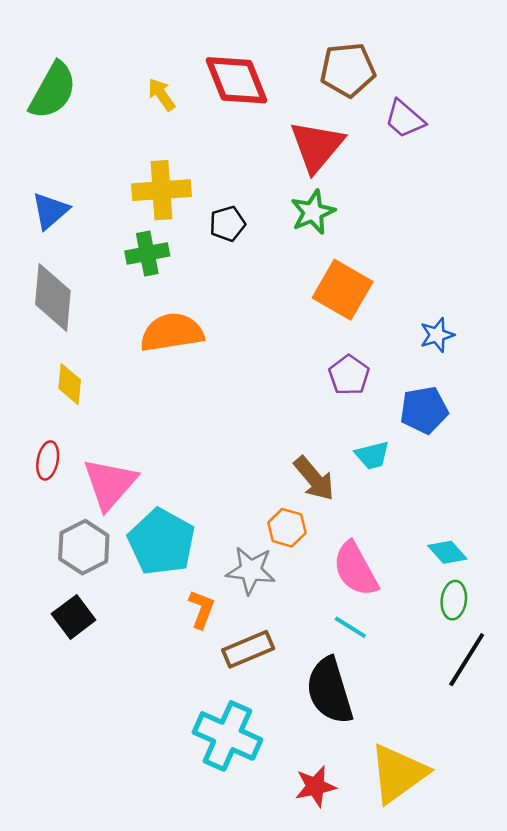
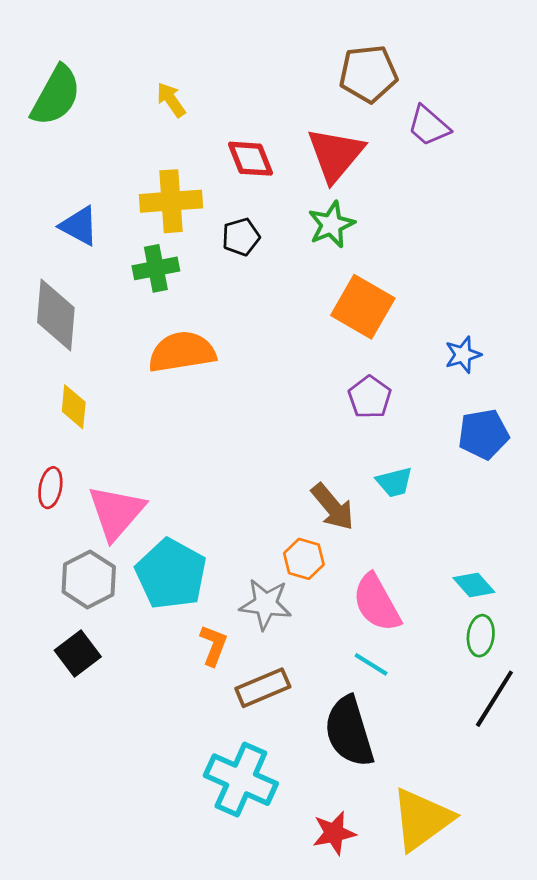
red diamond: (236, 80) -> (250, 159), moved, size x0.7
blue triangle: (50, 211) -> (79, 226), moved, turned -51
blue pentagon: (424, 410) -> (483, 434), moved

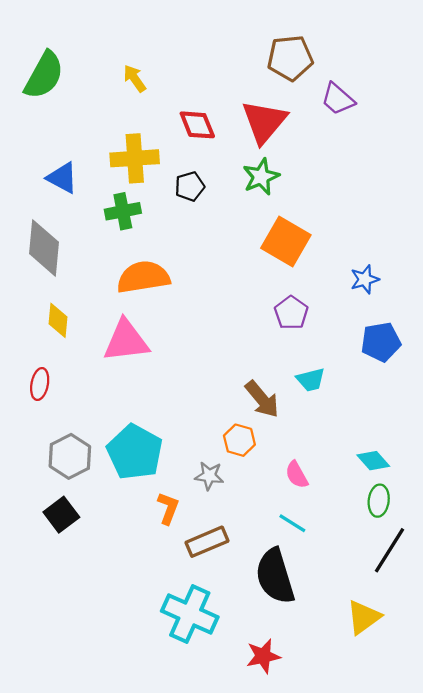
pink triangle: (116, 512) -> (126, 341), moved, turned 42
pink semicircle: (377, 603) -> (297, 475), size x0.6
gray star: (266, 604) -> (209, 476), size x0.7
yellow triangle: (422, 819) -> (364, 617), moved, size x0.7

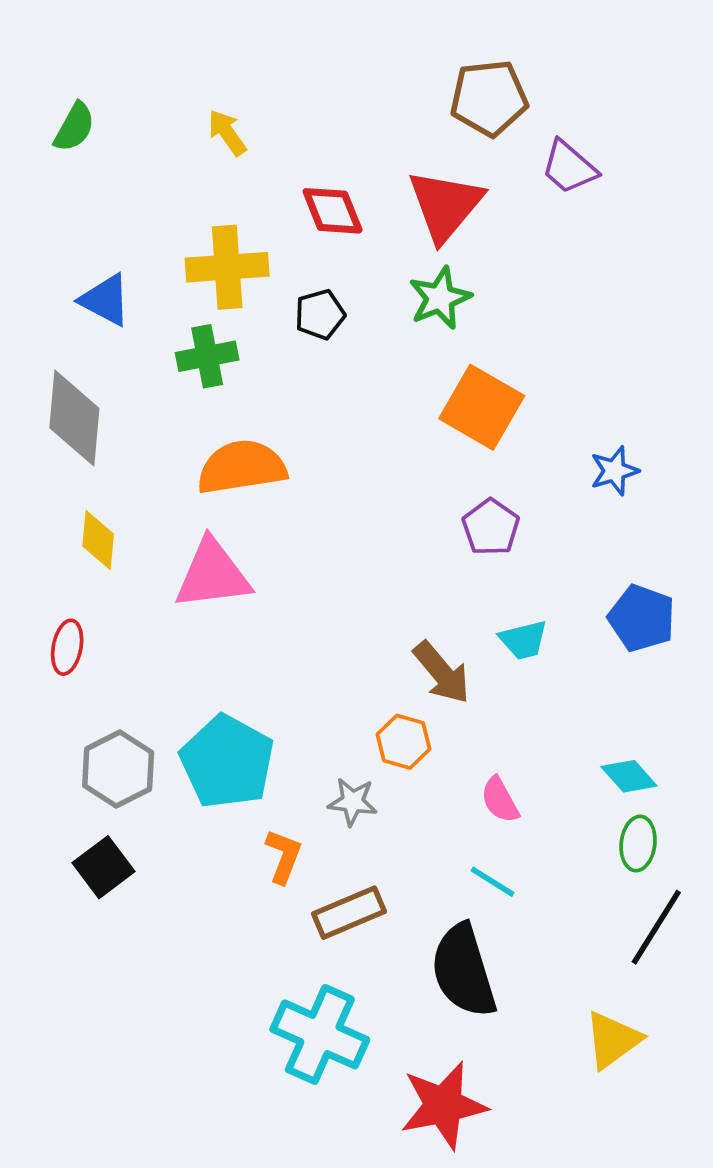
green semicircle: (44, 75) -> (74, 127), size x0.6
blue pentagon: (381, 342) -> (642, 618), moved, turned 30
red star: (263, 656) -> (444, 1105), size x1.5

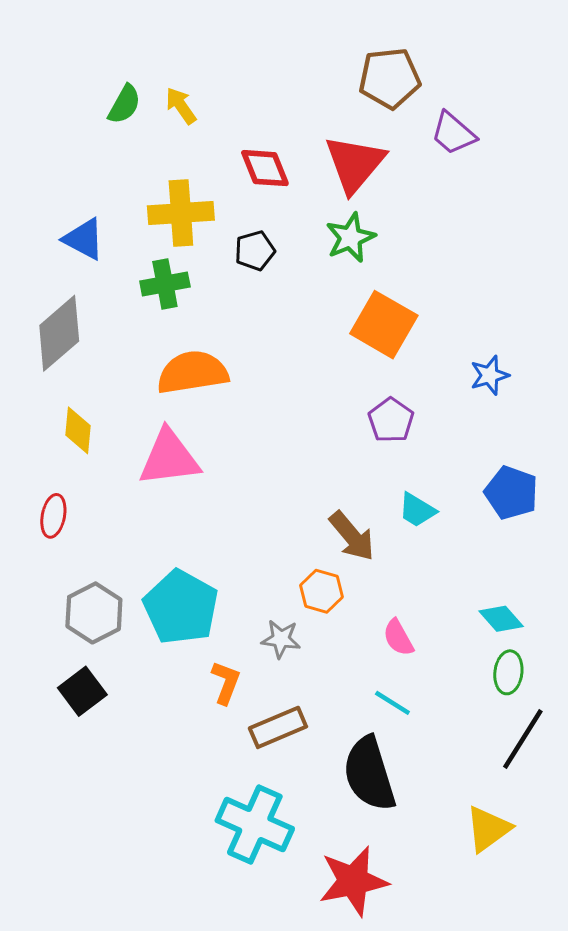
green semicircle: (74, 127) -> (124, 104), moved
gray diamond: (74, 418) -> (59, 333), turned 44
cyan trapezoid: (524, 640) -> (417, 510), turned 45

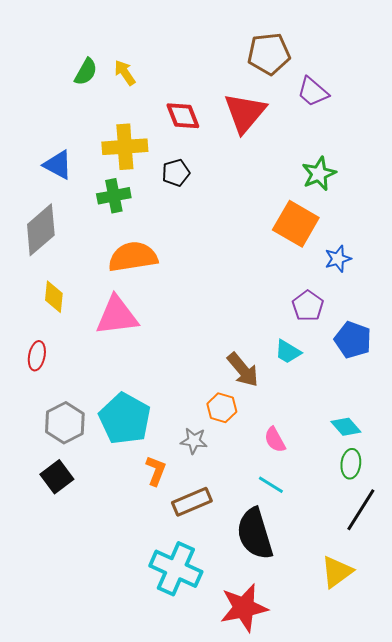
green star: (350, 238) -> (319, 174), moved
orange square: (384, 325) -> (296, 224), moved
purple pentagon: (391, 420) -> (308, 306), moved

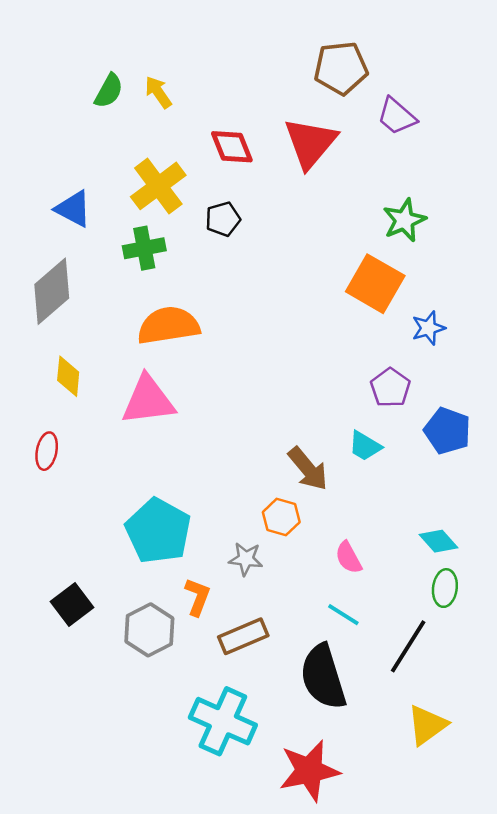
yellow cross: (125, 147) -> (158, 186), turned -33
gray hexagon: (65, 423) -> (149, 630), moved
black line: (361, 510) -> (408, 646), moved

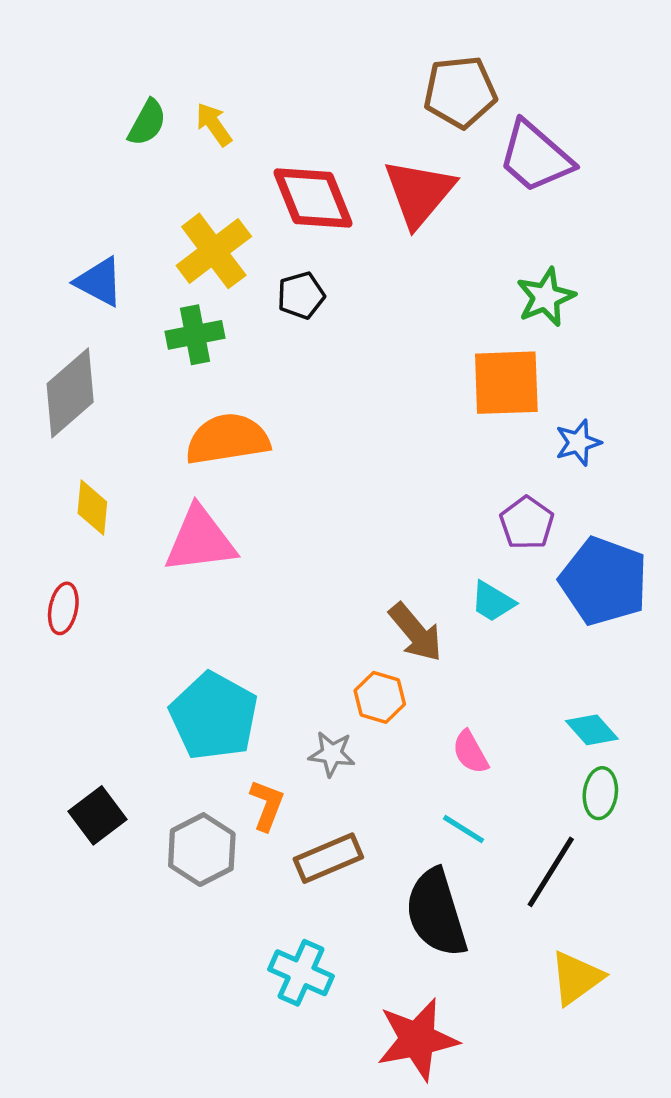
purple trapezoid: (397, 116) -> (535, 157), size x1.4
red diamond: (232, 147) -> (313, 198), size x1.4
orange square: (375, 284) -> (506, 383), turned -32
blue pentagon: (447, 431) -> (604, 581), size x1.4
cyan cross: (223, 721) -> (301, 973), size x0.7

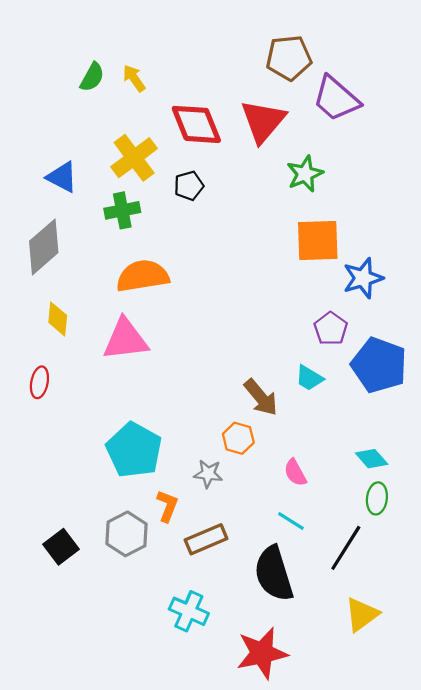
green star: (546, 297) -> (305, 174), moved
blue star: (578, 443) -> (363, 278), size x1.4
black square: (97, 815) -> (61, 547), moved

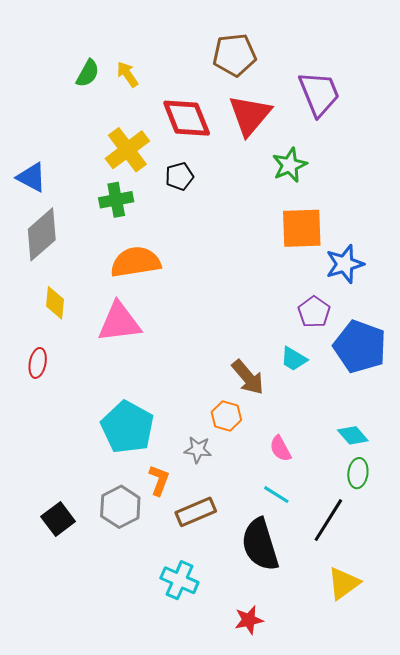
brown pentagon: (289, 58) -> (235, 55), moved
purple trapezoid: (336, 99) -> (319, 94), turned -153
blue triangle: (62, 177) -> (32, 177), moved
red star: (262, 653) -> (249, 620), size x0.6

